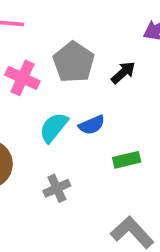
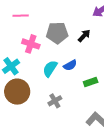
gray pentagon: (74, 62) -> (57, 33), turned -30

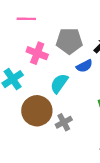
blue semicircle: (70, 65) -> (84, 66), moved
brown circle: (17, 92) -> (37, 111), moved

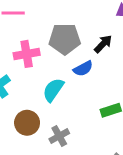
pink cross: (37, 53) -> (27, 54), turned -30
brown circle: (37, 111) -> (27, 123), size x0.7

